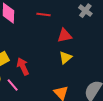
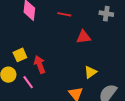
gray cross: (85, 11) -> (106, 14), turned -32
yellow triangle: (65, 58) -> (90, 72), moved

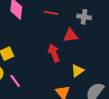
gray cross: (106, 14) -> (84, 17), moved
red arrow: (40, 65) -> (54, 53), moved

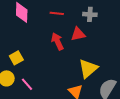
red arrow: (54, 53) -> (57, 41), moved
yellow triangle: (77, 71) -> (88, 69), size x1.5

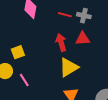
gray cross: (90, 14) -> (84, 16), moved
yellow triangle: (88, 69) -> (69, 67), moved

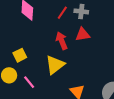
red line: (65, 15) -> (62, 13), turned -64
yellow triangle: (69, 67) -> (55, 65), moved

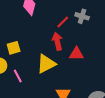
red line: (62, 13) -> (63, 22), moved
red triangle: (83, 34) -> (76, 54), moved

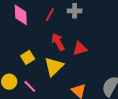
red line: (63, 22) -> (50, 15), moved
yellow square: (14, 48) -> (28, 57), moved

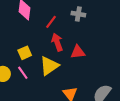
red line: (50, 15) -> (51, 22), moved
pink line: (30, 86) -> (23, 73), moved

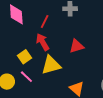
red arrow: (57, 42) -> (43, 42), moved
yellow triangle: (49, 66) -> (51, 65), turned 30

